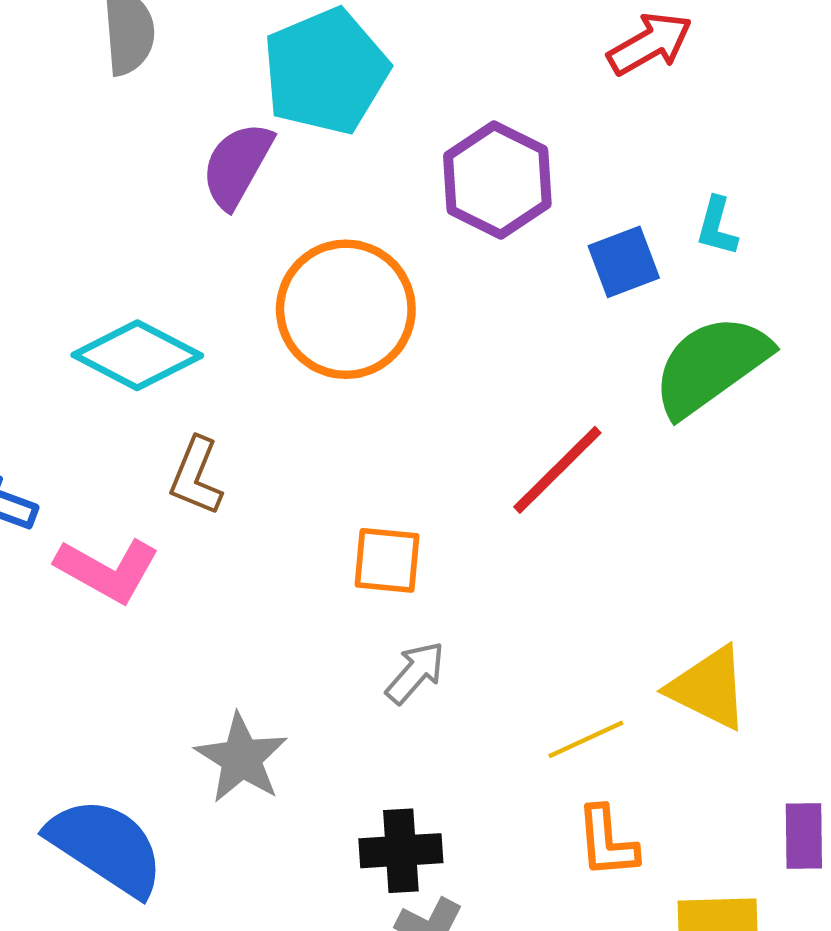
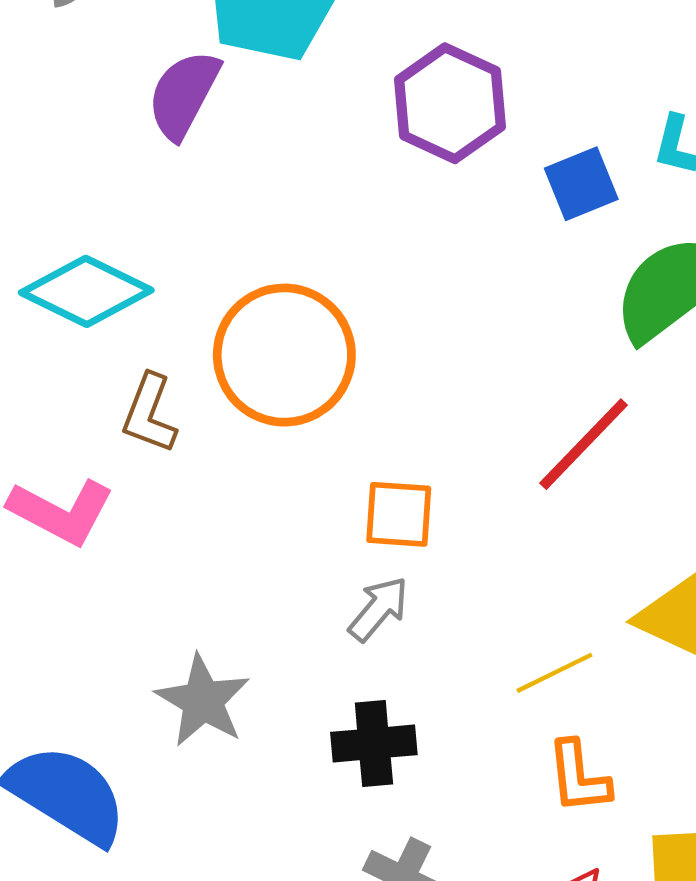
orange circle: (346, 309) -> (284, 355), moved
red line: (557, 470) -> (584, 444), moved
orange square: (387, 560) -> (399, 514), moved
black cross: (401, 851) -> (374, 744), moved

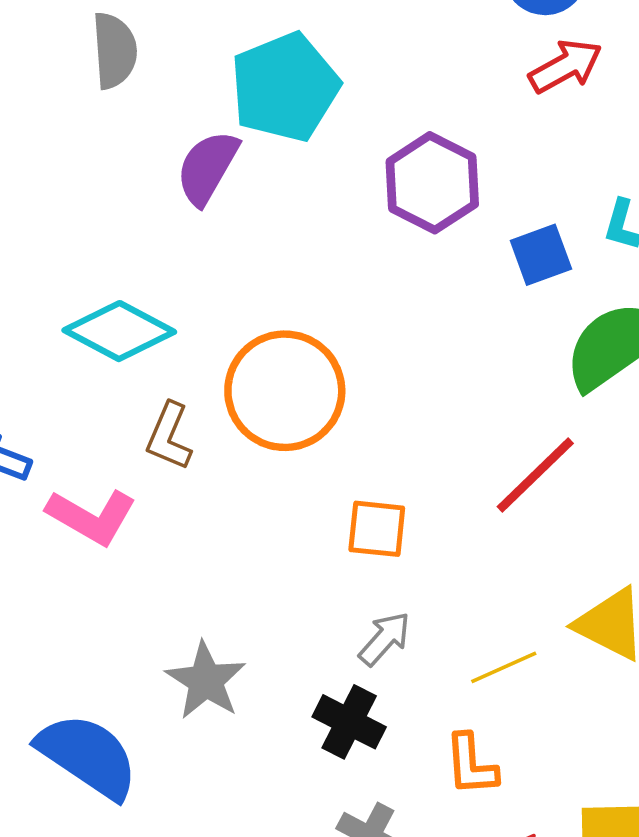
gray arrow: (378, 609) -> (385, 639), moved
black cross: (374, 744) -> (349, 722), turned 30
orange L-shape: (579, 777) -> (471, 765), moved

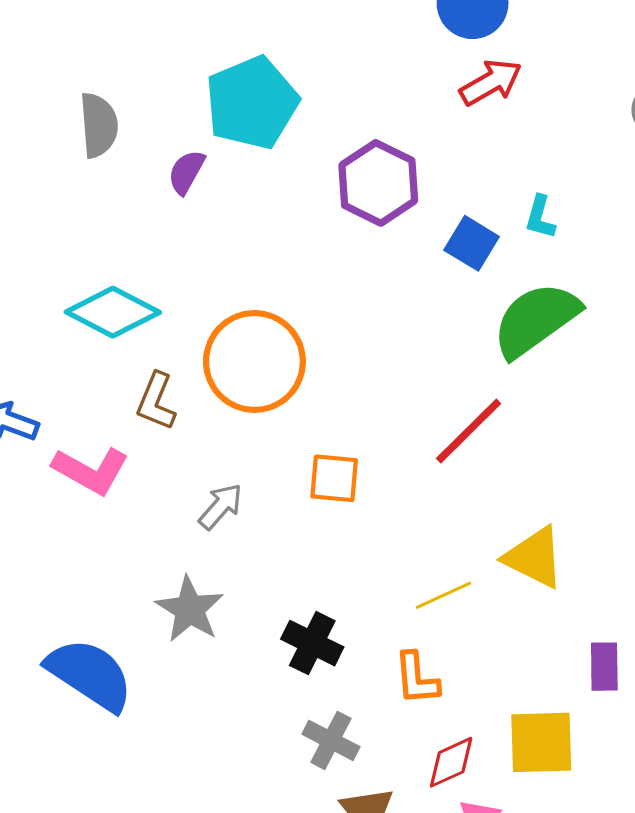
gray semicircle: (114, 51) -> (99, 125), moved
purple semicircle: (207, 168) -> (186, 172), size x0.7
blue square: (541, 255) -> (472, 243), turned -38
gray arrow: (385, 639) -> (221, 506), moved

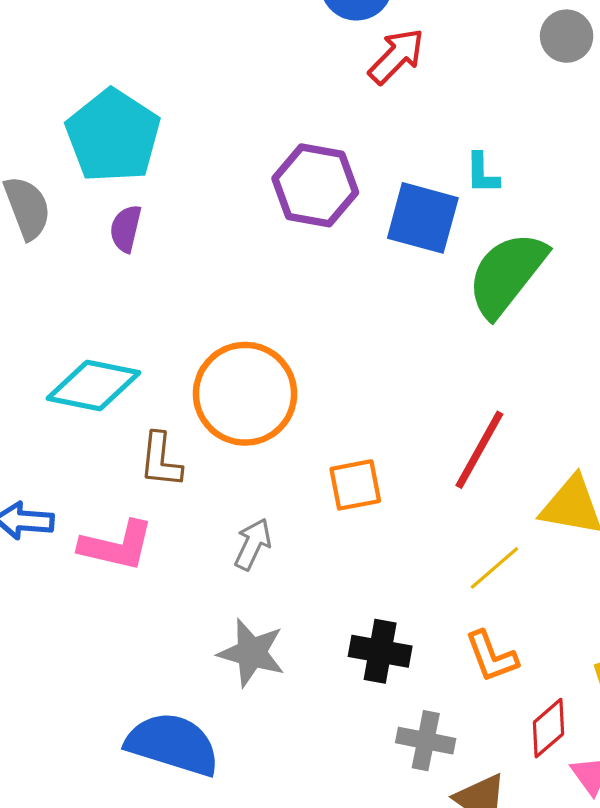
cyan pentagon: (252, 103) -> (113, 136), moved
blue square: (472, 243) -> (423, 218), size x1.4
red line: (469, 431) -> (479, 450), moved

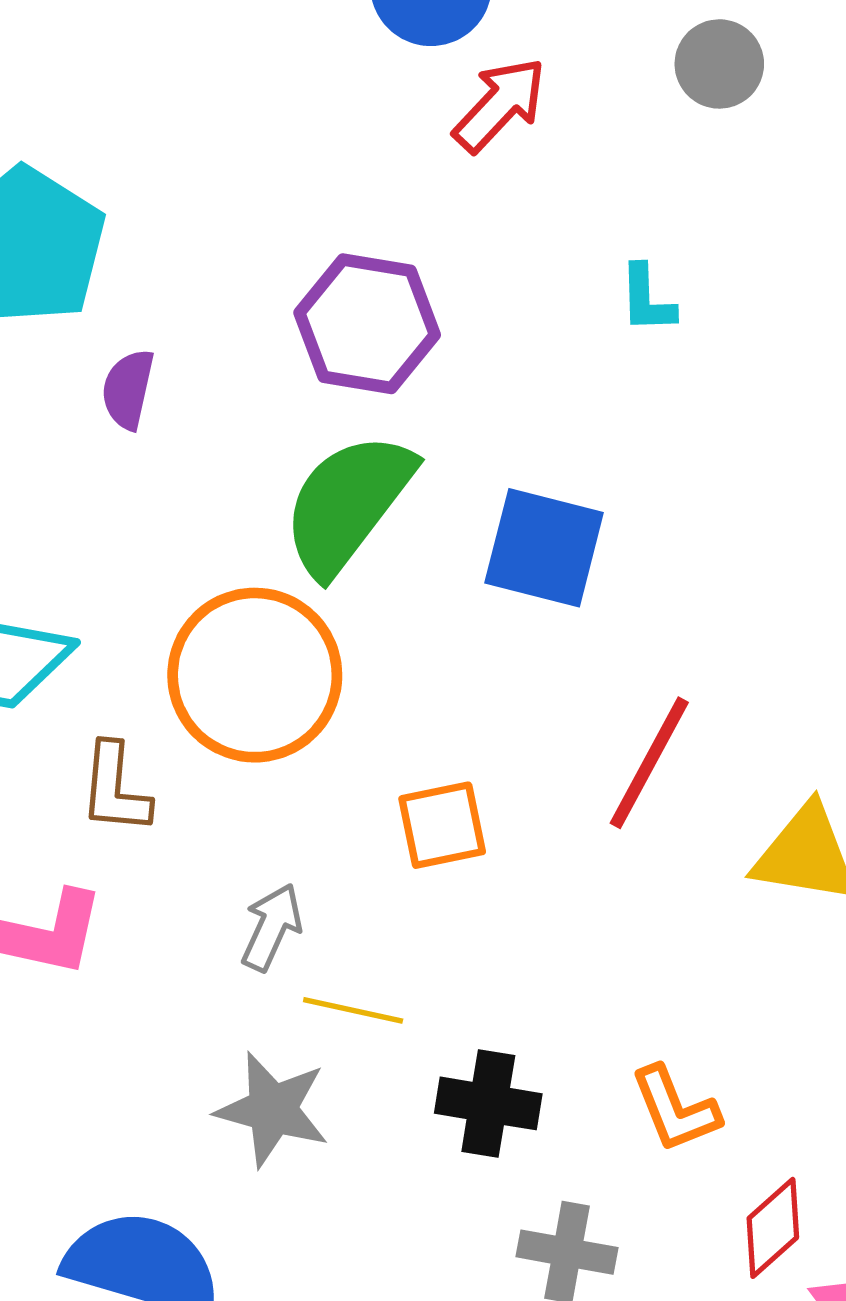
gray circle: (567, 36) -> (719, 64), moved
blue square: (423, 218) -> (544, 548), moved
purple semicircle: (126, 229) -> (128, 389), moved
green semicircle: (507, 274) -> (348, 504), moved
yellow line: (494, 568) -> (353, 1010), moved, turned 54

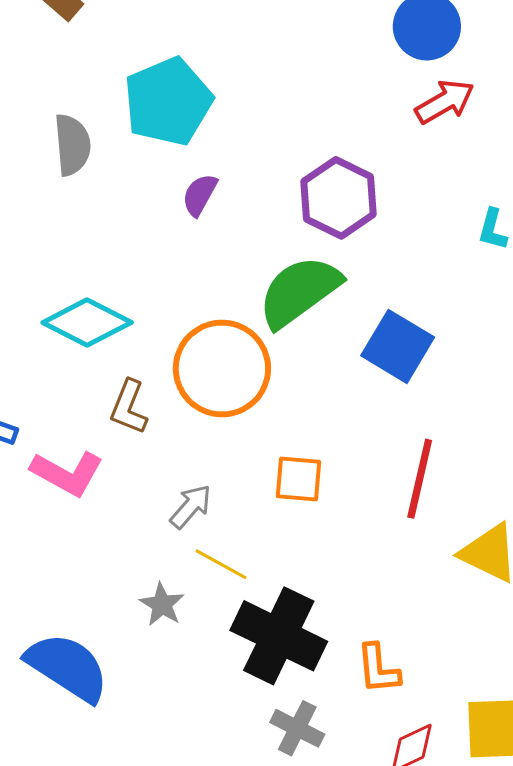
red line: (649, 763) -> (420, 479), turned -32
black cross: (488, 1103) -> (279, 636), size x1.6
gray star: (272, 1109) -> (162, 604), size x0.7

